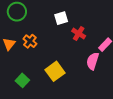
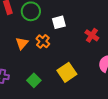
white square: (61, 18) -> (59, 22), moved

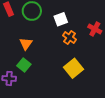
orange cross: (43, 41) -> (70, 38), moved
green square: (34, 80) -> (24, 65), moved

